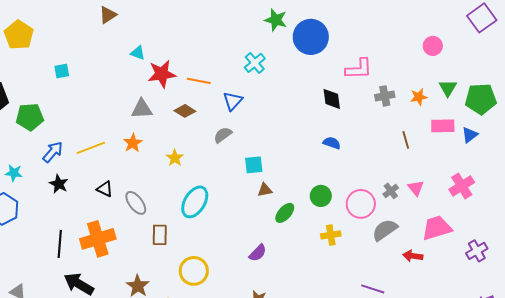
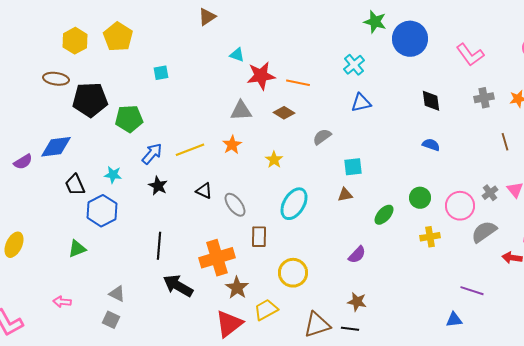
pink L-shape: (359, 69) -> (470, 55), moved, turned 56
blue triangle: (233, 101) -> (361, 103), moved, turned 35
brown triangle: (265, 190) -> (345, 195), moved
orange cross: (98, 239) -> (217, 258), moved

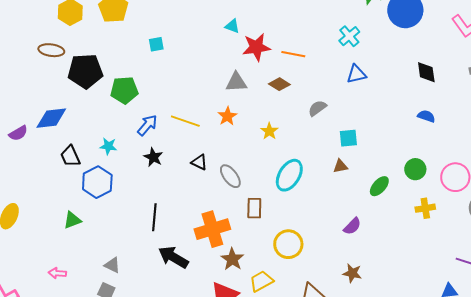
yellow line: (190, 150) -> (185, 121), turned 40

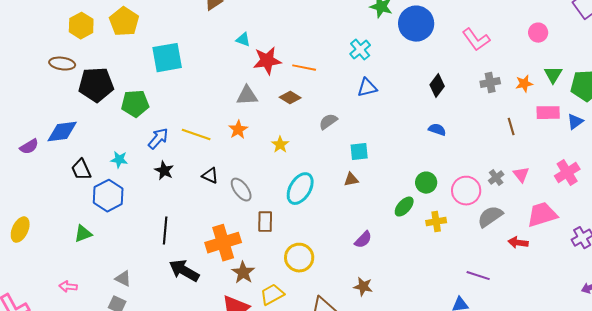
cyan square: (156, 44) -> (167, 58), size x2.0
black diamond: (426, 72) -> (437, 86), turned 45
green ellipse: (379, 186) -> (404, 207), moved

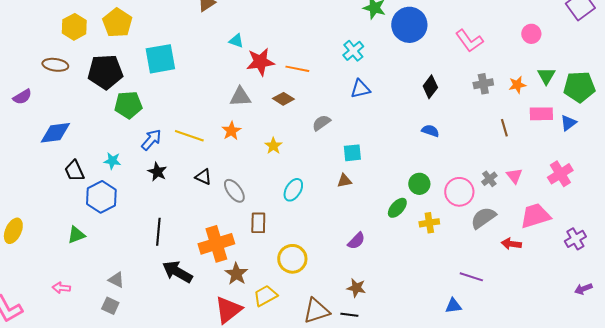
black pentagon: (96, 85) -> (105, 72), moved
purple semicircle: (29, 147) -> (22, 97), moved
cyan ellipse: (300, 189) -> (293, 190), size x0.7

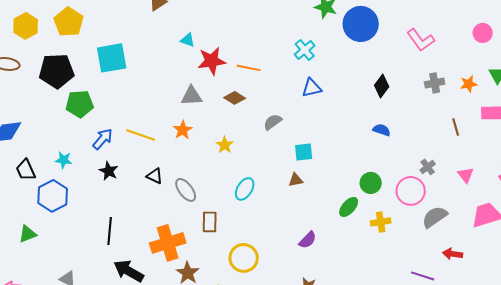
gray cross: (489, 179) -> (428, 167), moved
red arrow: (511, 244) -> (453, 254), moved

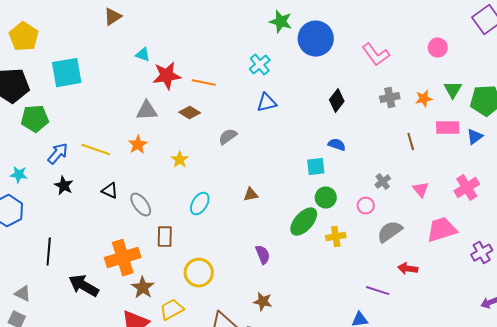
cyan square: (304, 152) -> (316, 167), moved
pink circle: (411, 191) -> (366, 206), size x0.6
green ellipse: (349, 207) -> (304, 222), size x1.4
black line: (110, 231) -> (49, 252), moved
purple semicircle: (308, 240) -> (263, 255), turned -66

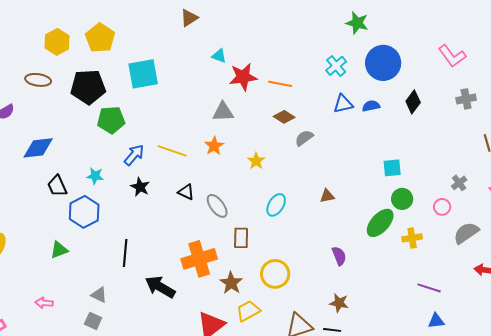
blue circle: (316, 39) -> (383, 63), moved
brown diamond: (190, 113) -> (284, 117), moved
blue semicircle: (337, 145) -> (371, 106), moved, turned -30
brown star: (143, 288) -> (231, 283), moved
purple line: (378, 291) -> (429, 288), moved

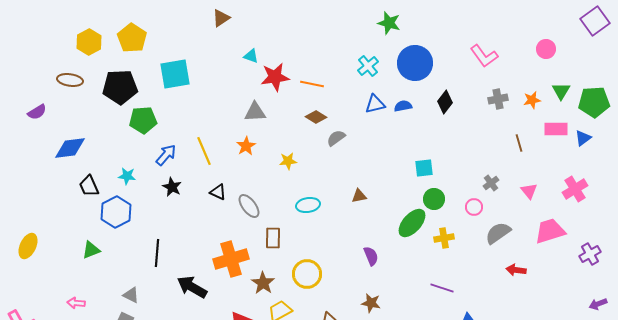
yellow line: (172, 151) -> (204, 151), turned 48
yellow star: (256, 161) -> (288, 161), turned 30
cyan ellipse: (276, 205) -> (308, 205), turned 50
purple line: (429, 288) -> (442, 288), moved

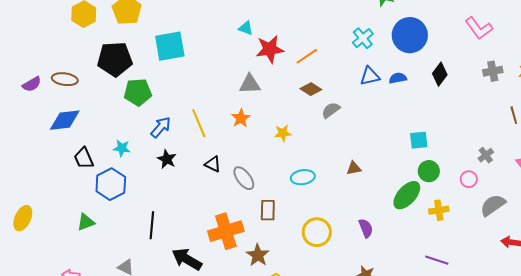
brown ellipse: (70, 80) -> (65, 79), moved
orange line: (312, 84) -> (307, 56), turned -45
yellow circle: (307, 274) -> (317, 232), moved

